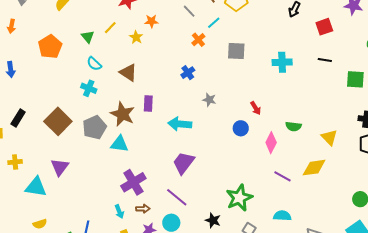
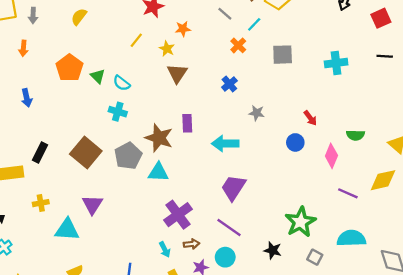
green triangle: (88, 37) -> (98, 76), moved
brown triangle: (128, 72) -> (177, 73), moved, turned 36
cyan semicircle: (282, 216) -> (351, 238), size x1.4

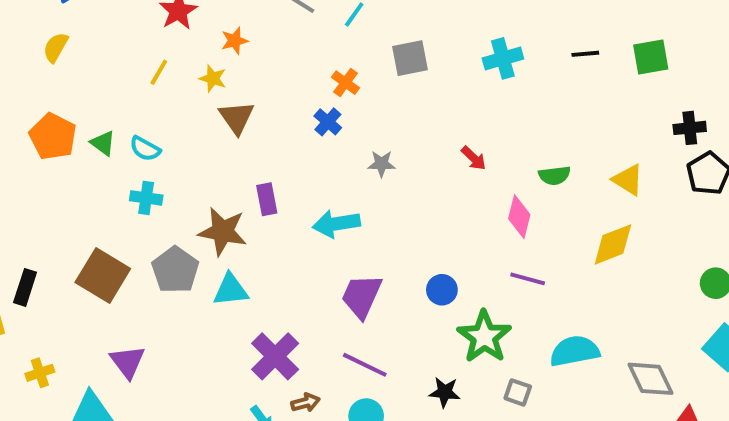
orange cross: (238, 45) -> (345, 83), moved
black line: (385, 56) -> (585, 54), moved
blue circle: (295, 142) -> (442, 290), moved
purple line: (348, 193) -> (528, 279), moved

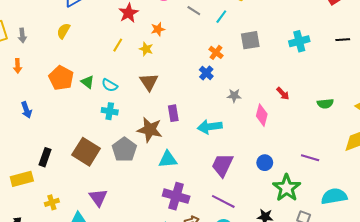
brown triangle: (237, 118) -> (149, 82), moved
pink diamond: (519, 217) -> (262, 115), moved
cyan triangle: (231, 290) -> (168, 159), moved
purple cross: (275, 356) -> (176, 196), turned -30

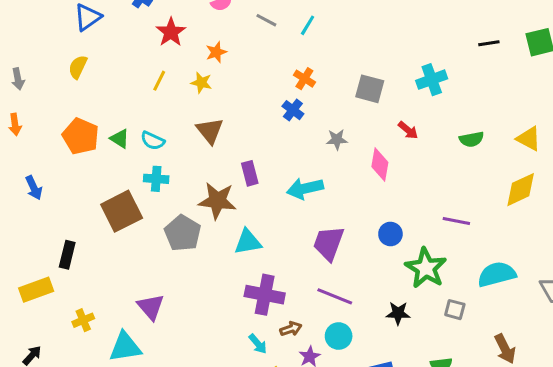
gray square: (250, 40) -> (370, 89), moved, turned 30
cyan cross: (299, 41) -> (432, 80), moved
brown square: (86, 152) -> (122, 211), moved, turned 36

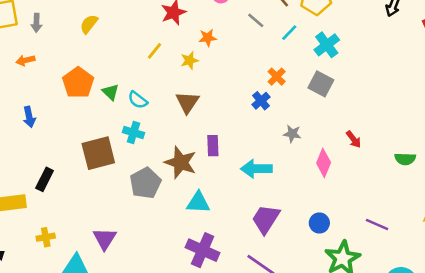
cyan cross: (432, 80) -> (327, 45), moved, turned -30
yellow star: (201, 83) -> (189, 60), turned 30
gray square: (370, 89) -> (321, 84), moved
orange arrow: (15, 124) -> (25, 60), turned 72

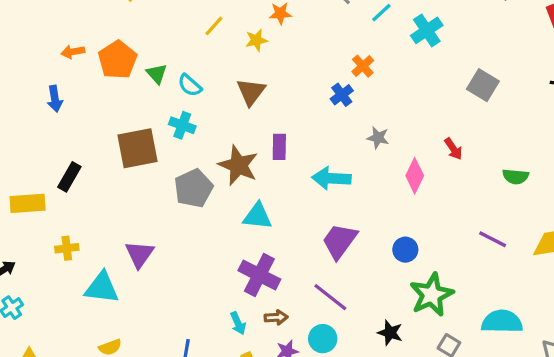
orange arrow: (25, 60) -> (73, 52), moved
gray square: (321, 84) -> (483, 85), moved
purple line: (377, 224) -> (493, 239), moved

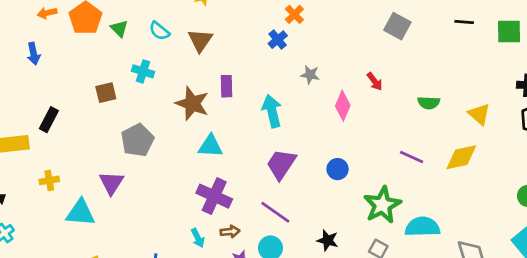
cyan semicircle: (190, 85) -> (159, 31), moved
brown square: (138, 148) -> (106, 93), size x0.6
cyan arrow: (331, 178) -> (272, 111), turned 76
gray pentagon: (194, 188) -> (137, 140), moved
green star: (432, 295) -> (382, 205), moved

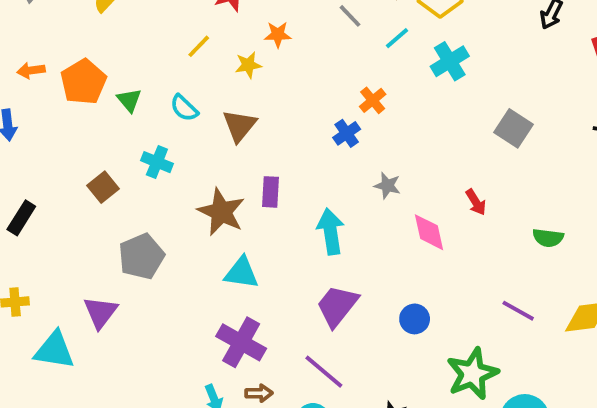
brown square: (106, 93) -> (103, 187), turned -30
pink diamond: (343, 106) -> (429, 232), turned -40

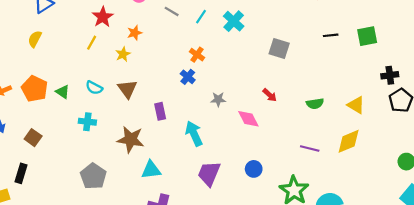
yellow line: (199, 46) -> (92, 43), moved
brown square: (103, 187) -> (33, 138), moved
purple rectangle: (271, 192) -> (160, 111), moved

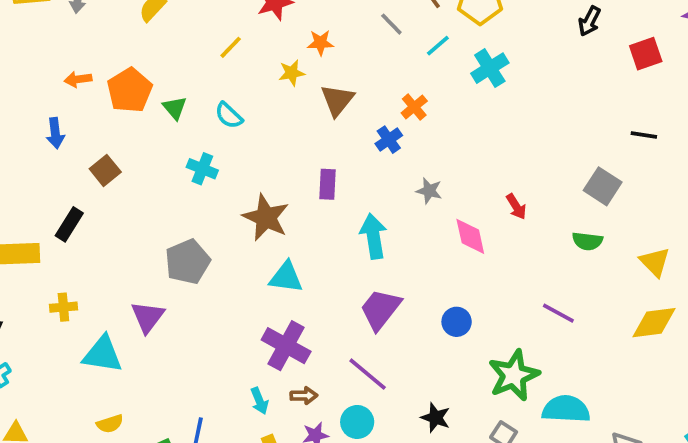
yellow line: (92, 43) -> (231, 47), moved
gray square: (279, 49) -> (603, 186), moved
brown triangle: (127, 89) -> (337, 100), moved
yellow diamond: (349, 141) -> (654, 323), moved

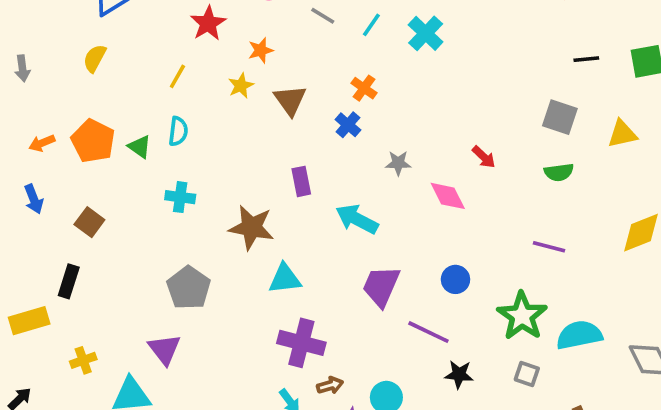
cyan semicircle: (229, 115) -> (178, 131), moved, turned -112
cyan arrow: (373, 236) -> (357, 219), turned -39
yellow triangle: (655, 262) -> (622, 134), moved, turned -44
purple line: (368, 374) -> (428, 332), moved

